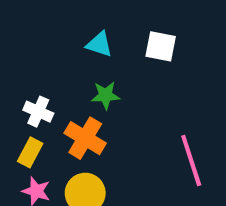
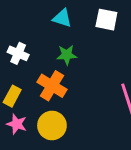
white cross: (38, 112) -> (18, 53), moved

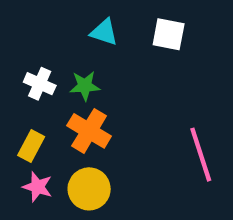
green star: (67, 55) -> (85, 86), moved

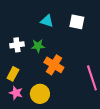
white cross: (40, 84) -> (17, 45), turned -32
orange cross: (89, 131) -> (54, 65), moved

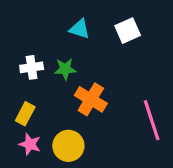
white square: (77, 22) -> (128, 31), turned -35

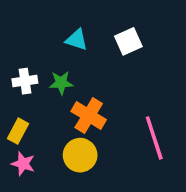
yellow circle: (68, 146) -> (80, 155), moved

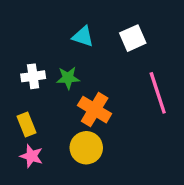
yellow rectangle: (18, 131) -> (26, 124), turned -50
pink line: (154, 138) -> (158, 93), moved

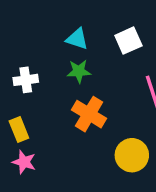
green star: (68, 78) -> (79, 71), moved
yellow circle: (86, 148) -> (132, 155), moved

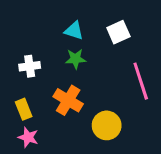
orange cross: (89, 114) -> (68, 100), moved
yellow circle: (132, 155) -> (107, 125), moved

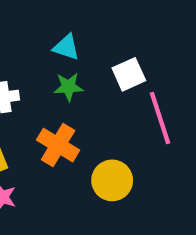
white square: (118, 32) -> (129, 74), moved

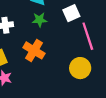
yellow circle: (112, 180) -> (80, 68), moved

